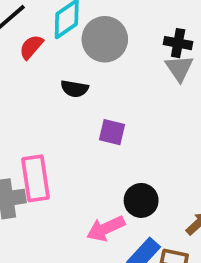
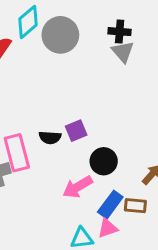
black semicircle: (75, 89) -> (50, 137), moved
purple square: (112, 132) -> (76, 131), moved, turned -30

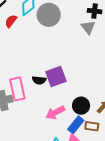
black cross: (120, 32) -> (95, 11), moved
purple square: (76, 131) -> (56, 77), size x1.5
black circle: (104, 161) -> (81, 106), moved

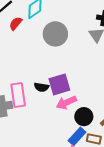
gray circle: (49, 15) -> (55, 34), moved
pink arrow: (55, 113) -> (66, 103), moved

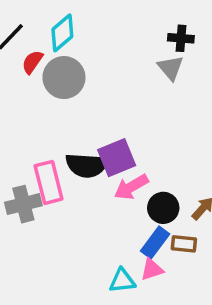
gray circle: (55, 34) -> (64, 78), moved
black semicircle: (41, 87) -> (87, 165), size x1.6

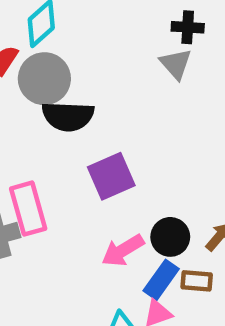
black semicircle: (87, 165) -> (68, 116), moved
pink arrow: (131, 187) -> (123, 250), moved

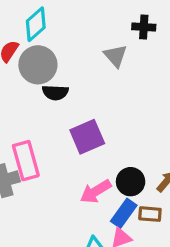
gray triangle: (176, 64) -> (115, 56), moved
black semicircle: (68, 116) -> (55, 93), size x0.7

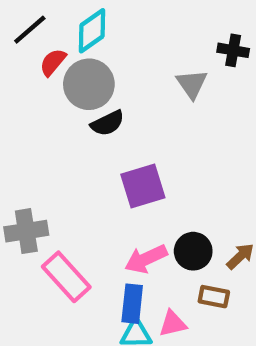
black semicircle: (55, 93) -> (108, 123), turned -35
pink rectangle: (26, 161) -> (66, 277), moved, turned -33
blue rectangle: (124, 213) -> (132, 304), moved, turned -36

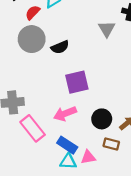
gray circle: (89, 84) -> (32, 39), moved
pink arrow: (146, 259) -> (65, 114), moved
blue rectangle: (132, 304) -> (67, 145), turned -66

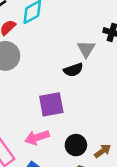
black semicircle: (60, 47) -> (73, 70), moved

